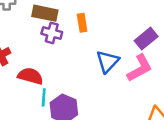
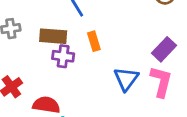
pink L-shape: (140, 68) -> (161, 82), turned -40

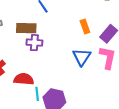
orange rectangle: (94, 41) -> (85, 27), moved

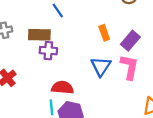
red semicircle: (24, 79) -> (62, 88), moved

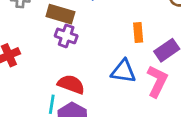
blue triangle: (101, 66) -> (123, 71), turned 50

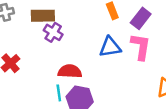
purple cross: (66, 36) -> (53, 32), turned 30

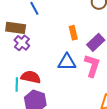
cyan line: (59, 93) -> (17, 84), moved

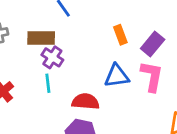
red semicircle: (31, 77) -> (85, 101), moved
cyan line: (17, 84) -> (48, 83), moved

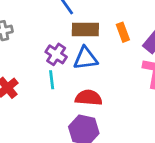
brown rectangle: (41, 38) -> (85, 29), moved
blue triangle: (117, 76) -> (86, 58), moved

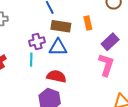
orange rectangle: (123, 32) -> (88, 23), moved
purple cross: (56, 54) -> (37, 42), turned 35

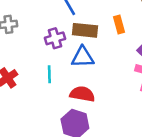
purple cross: (37, 42) -> (55, 38), moved

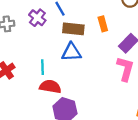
purple cross: (55, 38) -> (37, 18), moved, turned -35
red semicircle: (82, 94) -> (50, 86), moved

